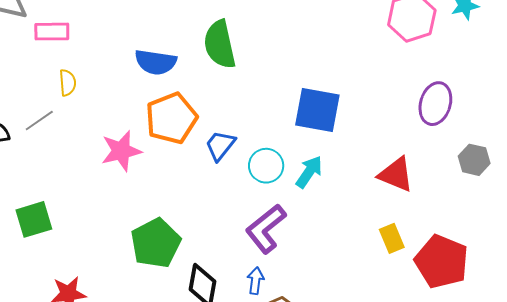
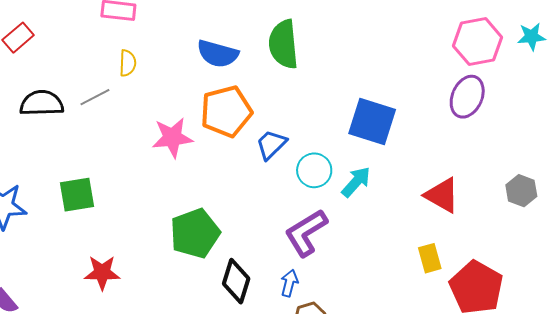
purple ellipse: (435, 104) -> (467, 97), moved

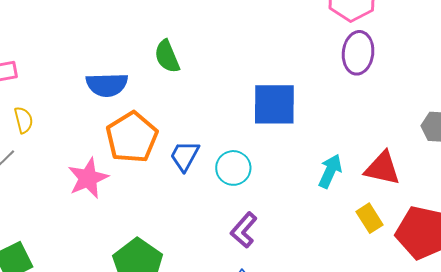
green semicircle: (283, 44) -> (167, 56), size x0.7
cyan arrow: (356, 182) -> (330, 171), moved
red triangle: (442, 195) -> (382, 168), moved
purple L-shape: (306, 233) -> (244, 230), size x0.7

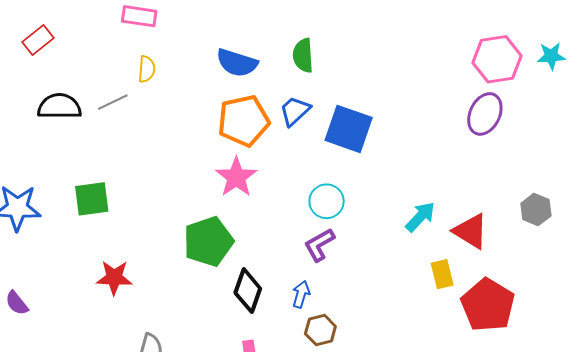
blue square: (274, 104) -> (349, 129), moved
blue trapezoid: (185, 156) -> (295, 111), moved
cyan circle: (233, 168) -> (327, 201), moved
pink star: (88, 178) -> (236, 177), moved, turned -30

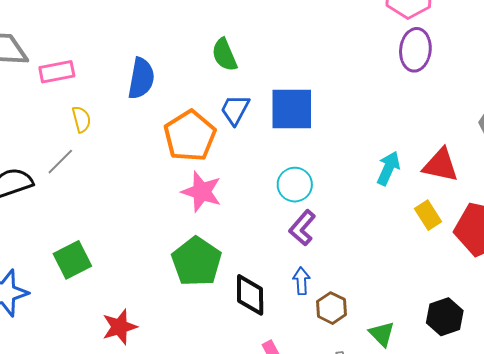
blue semicircle: (237, 63) -> (141, 78), moved, turned -78

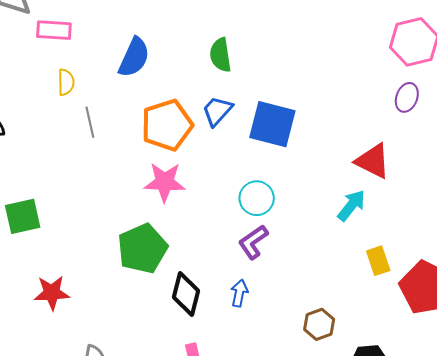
purple ellipse: (415, 50) -> (407, 97), size x0.7
gray line: (60, 162) -> (90, 122), moved, turned -72
red triangle: (441, 165) -> (373, 161), moved
pink star: (202, 192) -> (165, 182), turned -30
brown hexagon: (332, 308) -> (319, 324), moved

